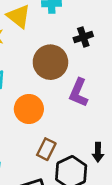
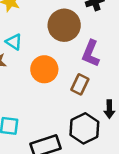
brown rectangle: (46, 149) -> (80, 84), moved

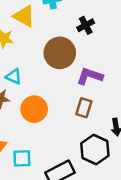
purple L-shape: (91, 54) -> (90, 76), turned 95
orange circle: (44, 69) -> (34, 109), moved

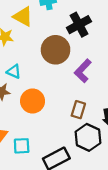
black cross: (86, 25) -> (79, 25), size x1.5
purple L-shape: (90, 76) -> (83, 71), turned -65
brown rectangle: (84, 108) -> (78, 110), moved

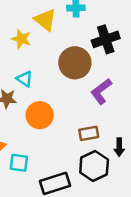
brown rectangle: (78, 110) -> (89, 133), turned 54

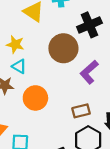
yellow star: (21, 39) -> (15, 44), moved

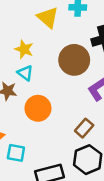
brown rectangle: (81, 111) -> (84, 128), turned -42

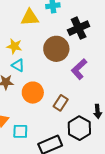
yellow triangle: (48, 17) -> (30, 17), turned -36
brown rectangle: (84, 128) -> (61, 103), moved

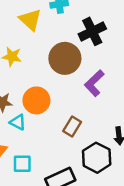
yellow triangle: (30, 17) -> (30, 20), turned 48
cyan triangle: (18, 65) -> (18, 122), moved
orange circle: (33, 93) -> (36, 100), moved

